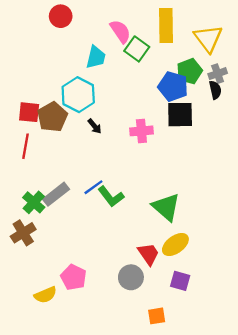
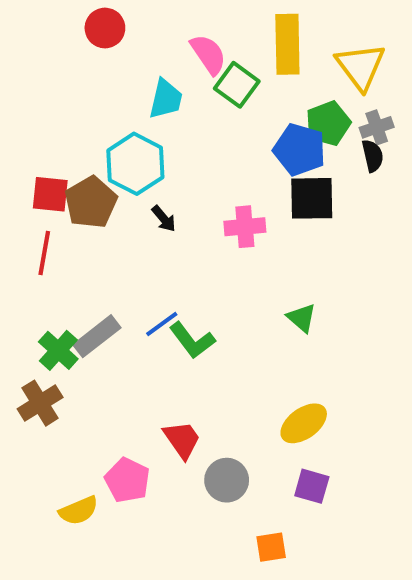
green triangle: (166, 207) -> (302, 318), moved, size x0.6
red trapezoid: (148, 254) -> (182, 440), moved

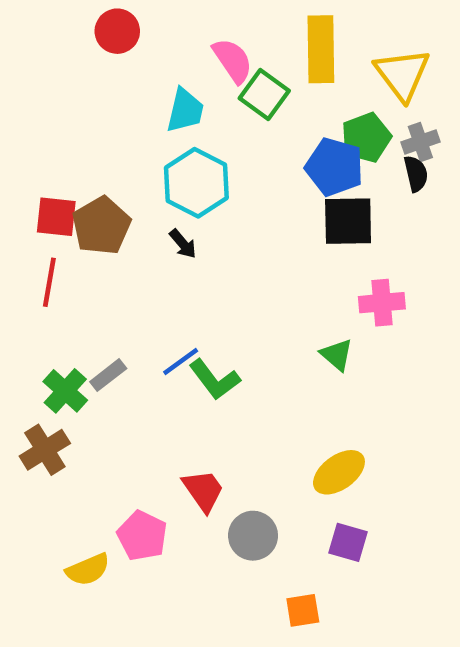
cyan hexagon: (135, 164) -> (196, 183), moved
pink cross: (245, 227) -> (382, 303), moved
gray rectangle: (97, 336) -> (108, 375), size x0.7

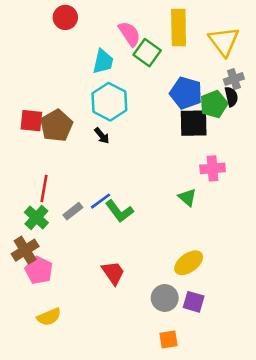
green pentagon: (366, 137) -> (214, 104), moved
red line: (49, 282) -> (44, 189), moved
gray rectangle: (108, 375) -> (73, 211), moved
pink pentagon: (142, 536) -> (39, 270), moved
gray circle: (253, 536) -> (165, 298), moved

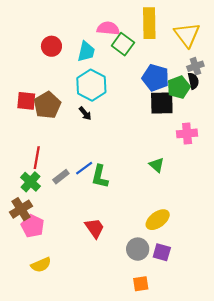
red circle: (65, 17) -> (51, 46), moved
pink semicircle: (129, 34) -> (108, 28), turned -50
pink cross: (213, 168) -> (187, 133), moved
green L-shape: (119, 211) -> (100, 177), turned 50

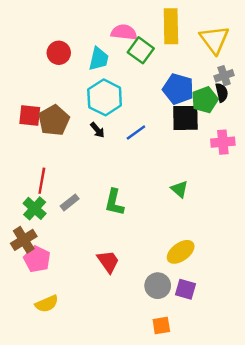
pink cross: (187, 133) -> (223, 142), moved
blue line: (84, 168) -> (136, 132), moved

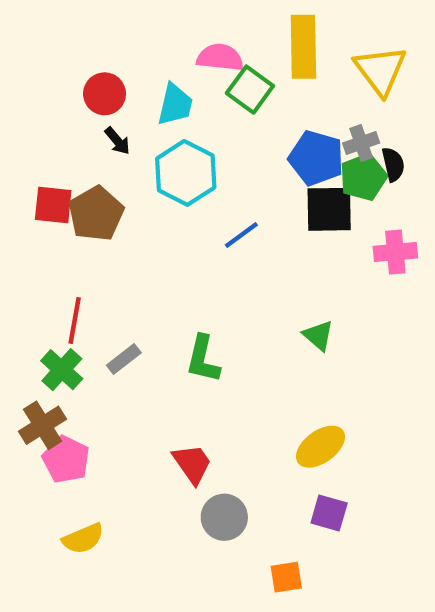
gray cross: (224, 76) -> (361, 143), moved
black arrow: (97, 130) -> (117, 141), moved
gray circle: (158, 286) -> (224, 517), moved

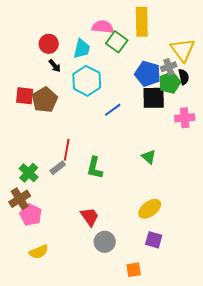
yellow triangle: (380, 70) -> (183, 50), moved
red line: (75, 320) -> (67, 150), moved

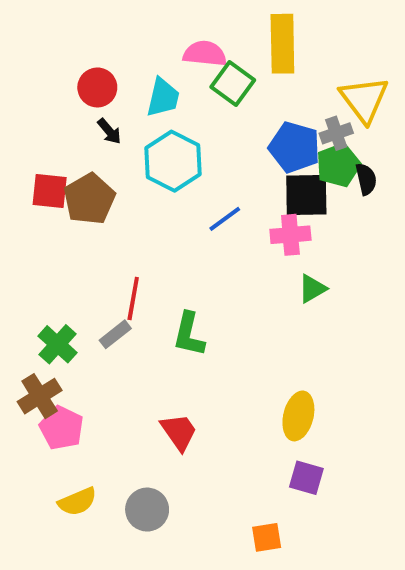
black semicircle: (184, 77) -> (366, 179), moved
pink cross: (185, 118) -> (290, 235), moved
green triangle: (149, 157) -> (312, 289), moved, turned 49
yellow ellipse: (150, 209) -> (298, 416), turned -40
gray circle: (105, 242) -> (147, 510), moved

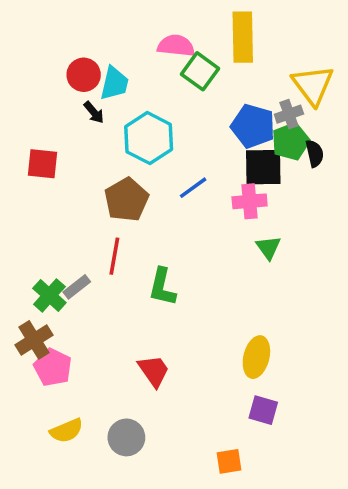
cyan trapezoid: (163, 97) -> (114, 83), moved
brown pentagon: (89, 199) -> (126, 200), moved
green triangle: (312, 289) -> (268, 248), turned -36
gray rectangle: (115, 334) -> (77, 287), moved

